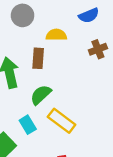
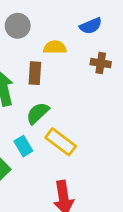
brown cross: (98, 49) -> (101, 63), turned 30

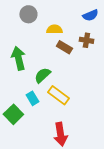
blue semicircle: (91, 26) -> (90, 15), moved
brown rectangle: (35, 73) -> (64, 47), moved, turned -63

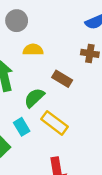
yellow semicircle: (54, 29) -> (33, 50), moved
brown rectangle: (64, 47) -> (62, 79), moved

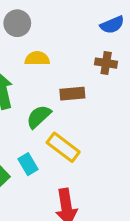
brown rectangle: (62, 79) -> (72, 94), turned -36
cyan rectangle: (22, 127) -> (28, 164), moved

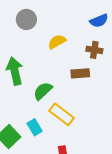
yellow semicircle: (37, 58) -> (57, 42), moved, turned -30
brown rectangle: (72, 94) -> (80, 73), moved

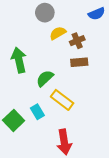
gray circle: (26, 19) -> (45, 13), moved
brown cross: (94, 50) -> (77, 41), moved, turned -32

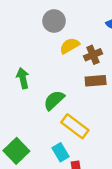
green arrow: (19, 60) -> (23, 78), size x0.7
cyan rectangle: (37, 112) -> (60, 152), moved

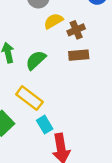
green semicircle: (54, 100) -> (36, 60), moved
yellow rectangle: (75, 126) -> (29, 98), moved

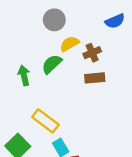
green semicircle: (36, 60) -> (52, 64), moved

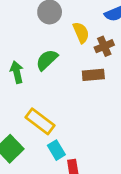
yellow semicircle: (69, 44) -> (81, 33), moved, turned 96
brown cross: (92, 53) -> (104, 46), moved

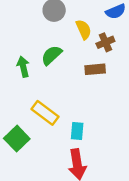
cyan rectangle: (56, 150) -> (77, 131), moved, turned 36

